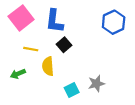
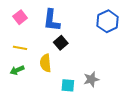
pink square: (21, 18) -> (20, 17), size x0.6
yellow line: (31, 49) -> (20, 48), moved
cyan square: (72, 90) -> (68, 85), turned 32

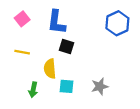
black square: (61, 43) -> (66, 47), turned -32
green arrow: (17, 70) -> (33, 90), moved, turned -56
cyan square: (68, 85) -> (66, 86), moved

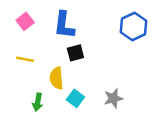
black square: (66, 47) -> (75, 53), turned -32
cyan square: (66, 86) -> (75, 98), turned 32

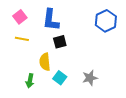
yellow line: (25, 59) -> (22, 39), moved

